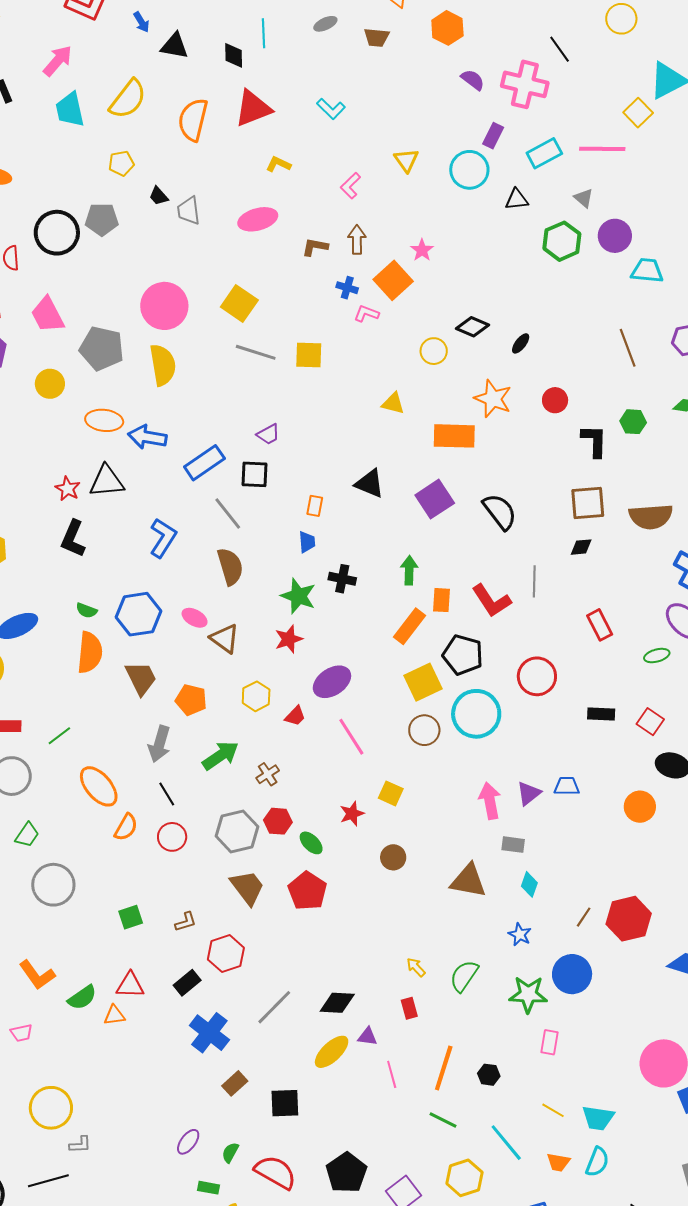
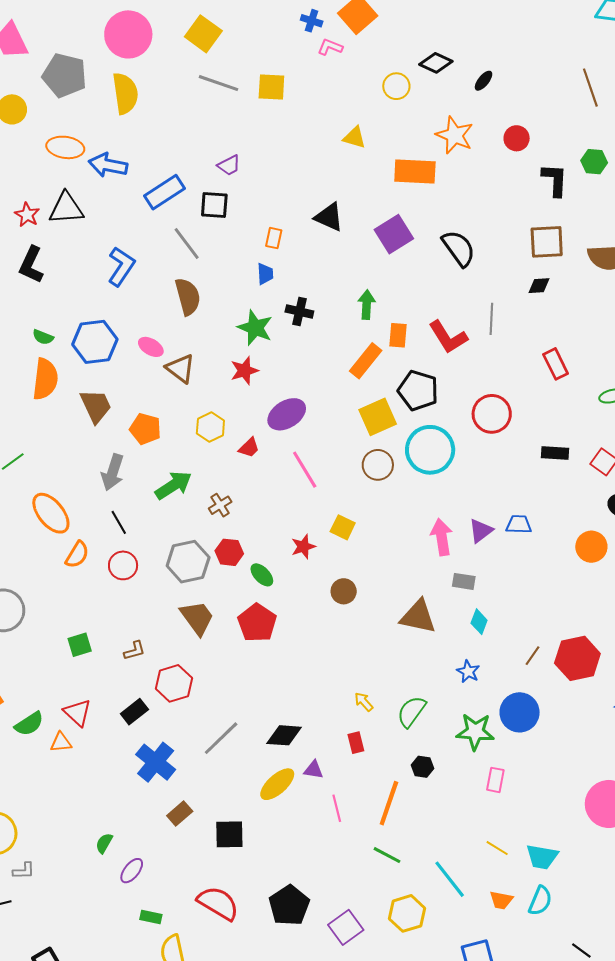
red triangle: (130, 985) -> (77, 713), turned 40
black hexagon: (489, 1075) -> (423, 767), moved
green semicircle: (230, 1153) -> (104, 843), moved

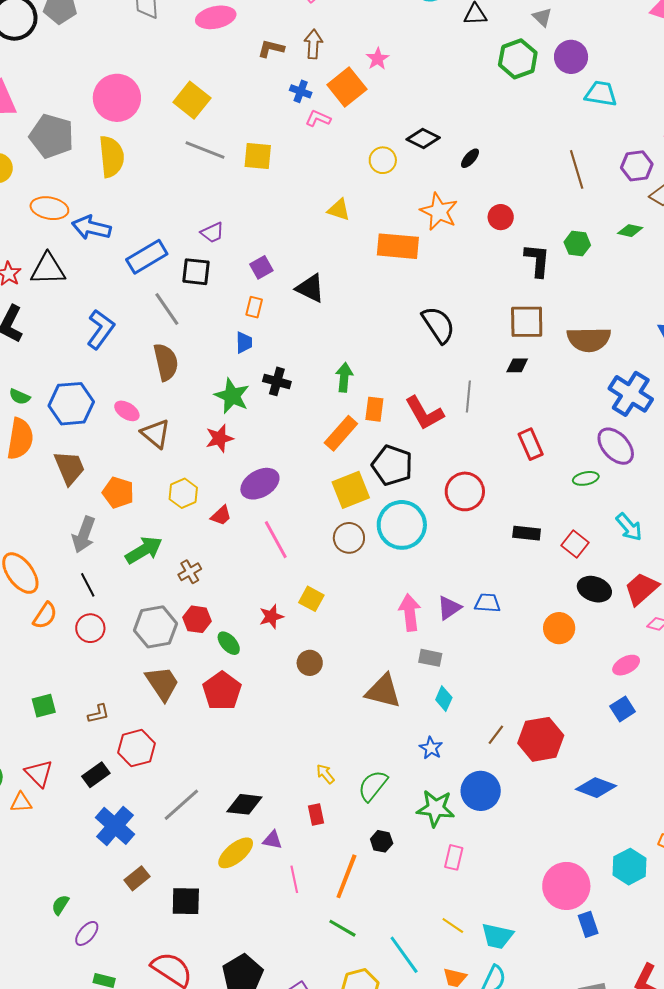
purple square: (394, 234) -> (261, 267), moved, size x0.6

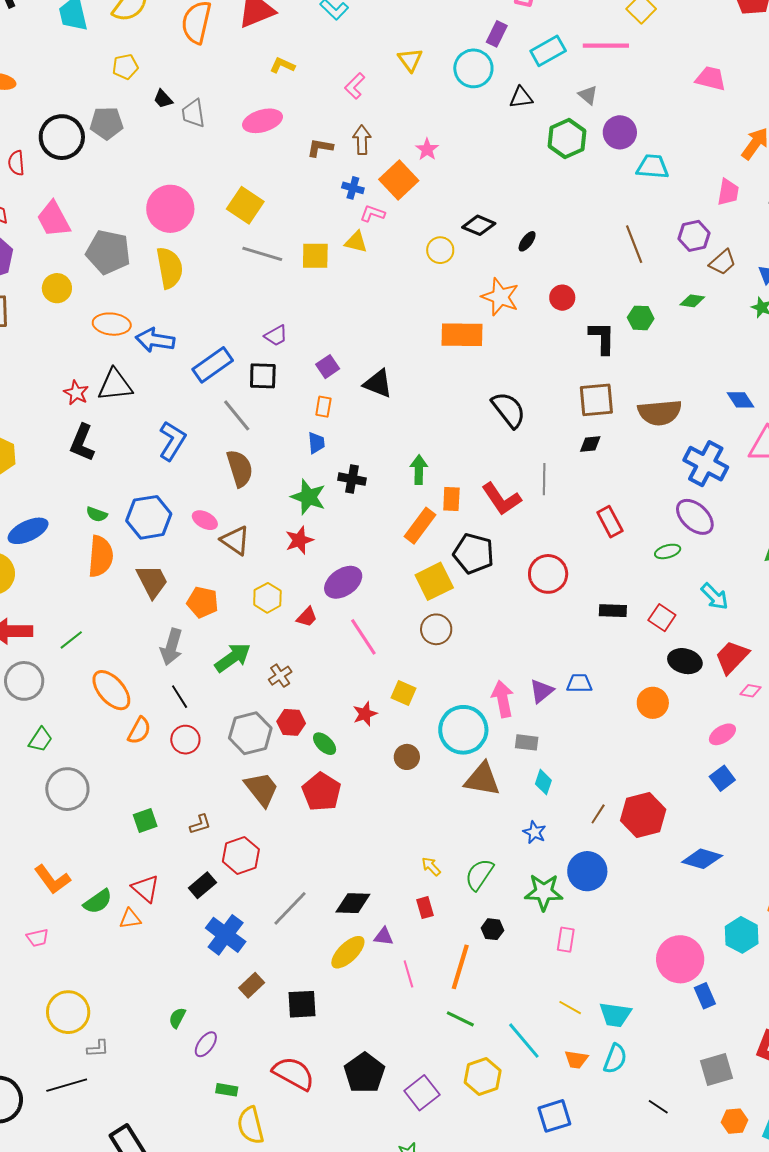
yellow triangle: (339, 210) -> (356, 242), moved
cyan circle: (402, 525) -> (463, 730), moved

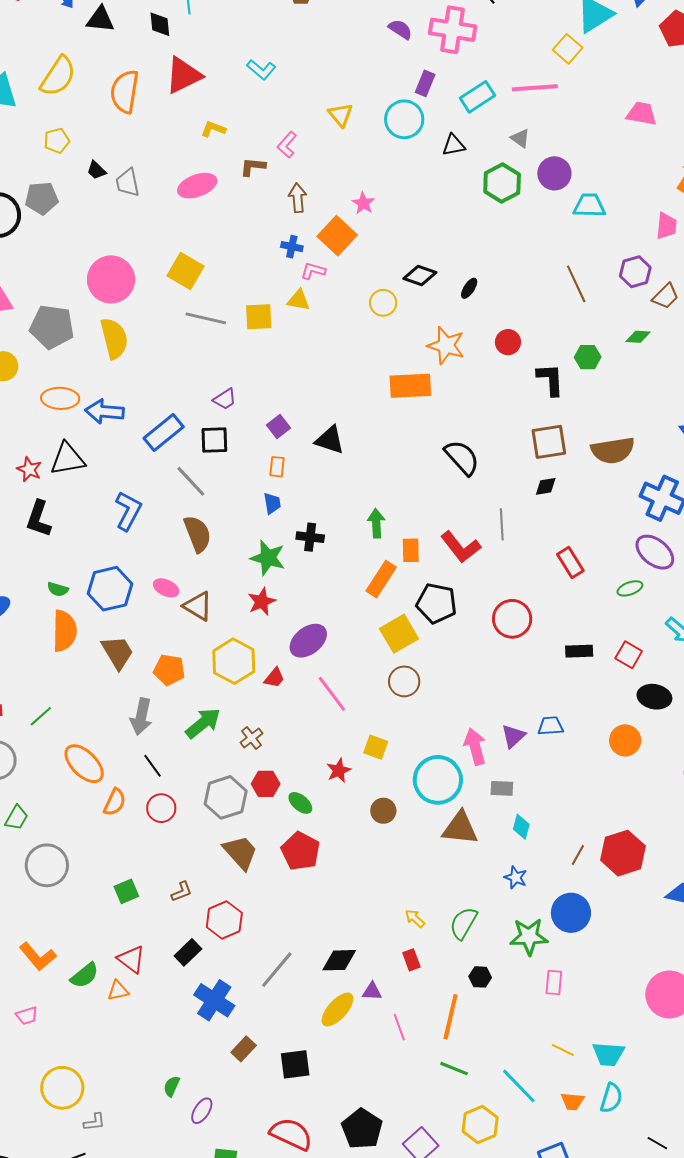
brown L-shape: (320, 148) -> (253, 167), moved
yellow hexagon: (267, 598) -> (234, 661), size x1.5

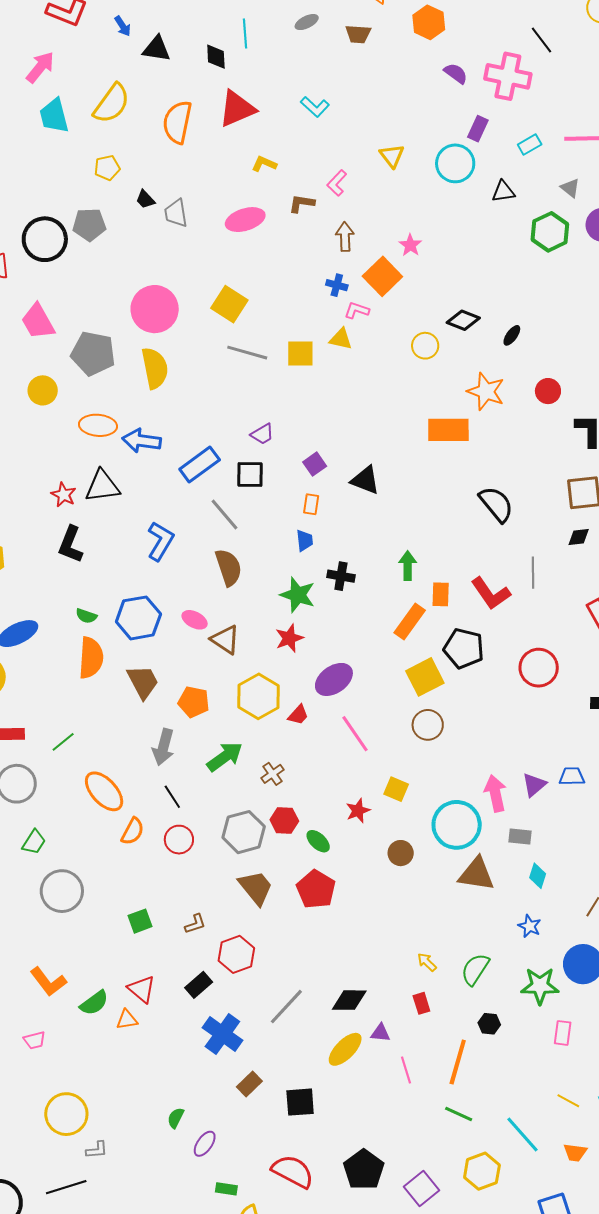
cyan rectangle: (477, 97) -> (530, 145), size x0.7

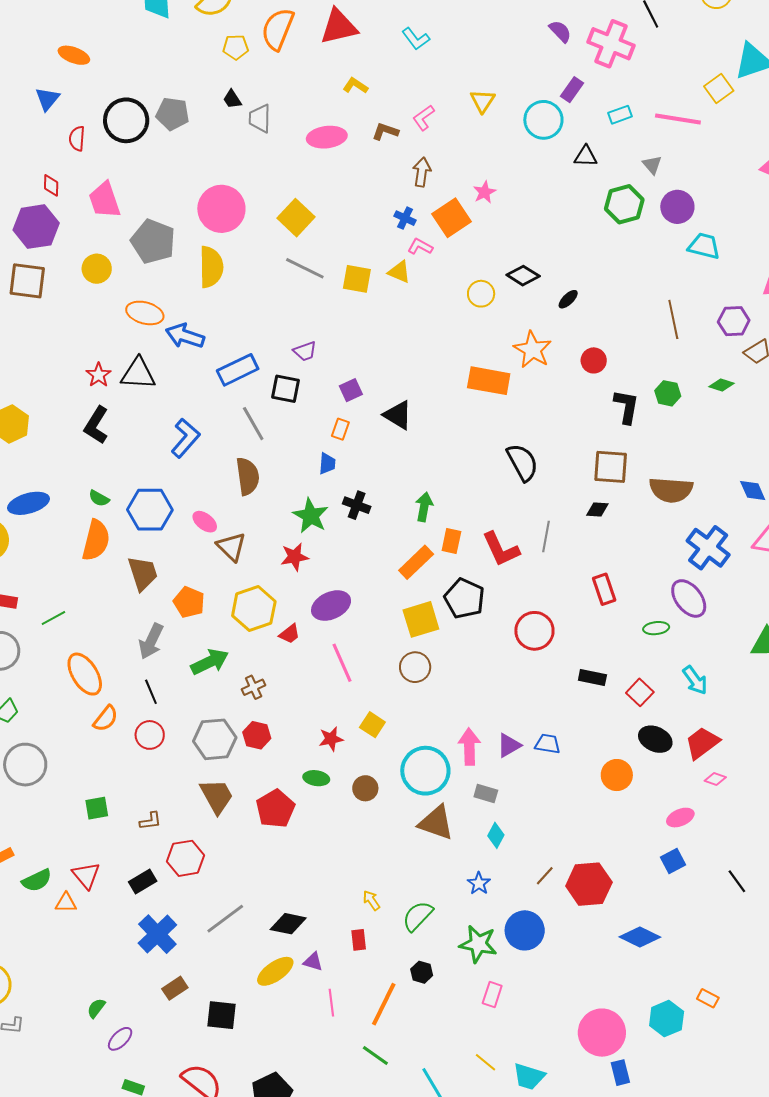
yellow pentagon: (107, 168) -> (236, 47), moved
green ellipse: (318, 841) -> (316, 778), moved, turned -45

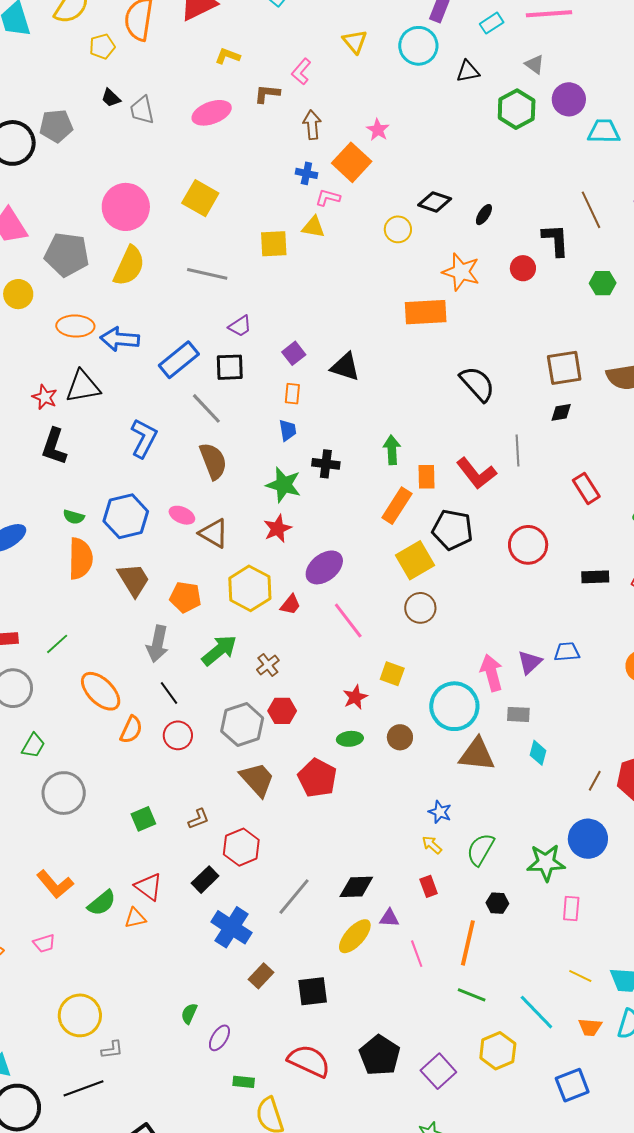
yellow semicircle: (211, 267) -> (129, 266), turned 39
gray line: (305, 268) -> (207, 274), moved
black L-shape: (626, 407) -> (556, 240), moved
blue star: (479, 883) -> (440, 812), moved

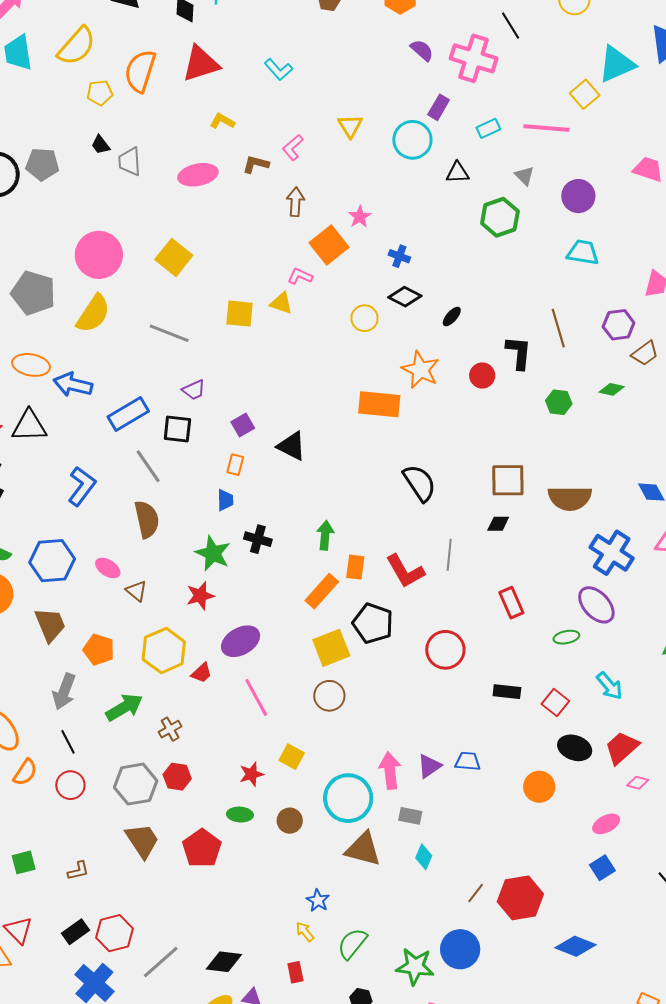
purple circle: (569, 99) -> (578, 196), moved
blue cross: (306, 173) -> (399, 256), moved
brown triangle: (214, 533) -> (136, 591), size x0.7
red hexagon: (241, 847) -> (114, 933), moved

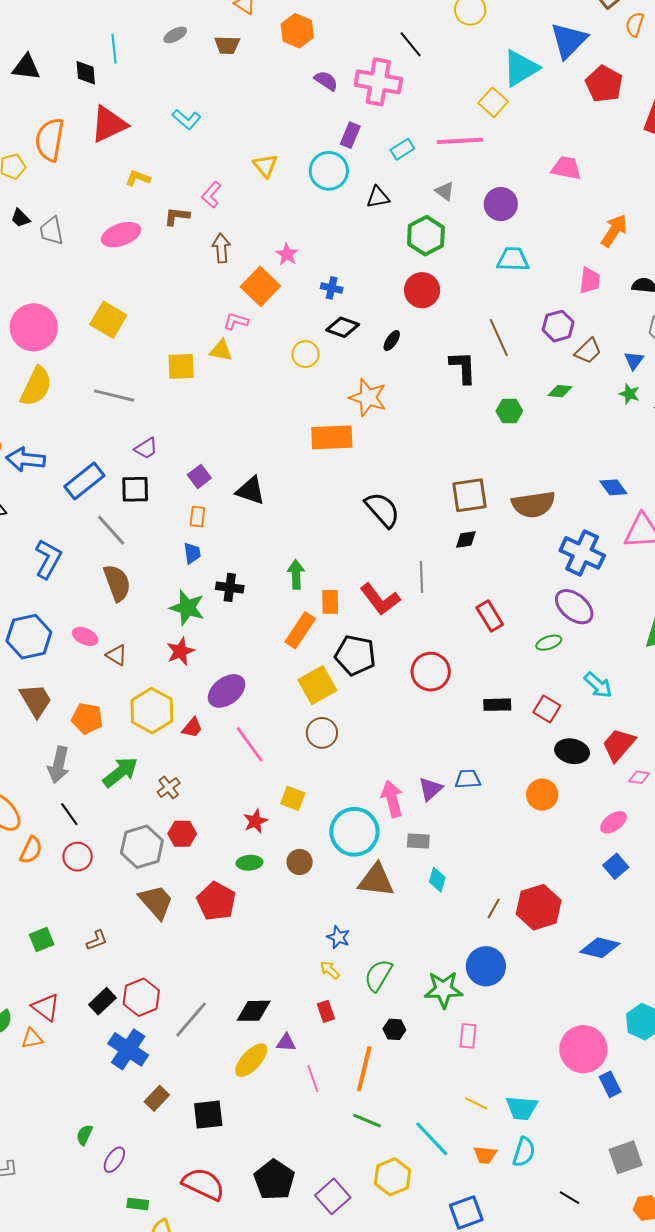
red circle: (482, 376) -> (422, 290), moved, size x1.4

